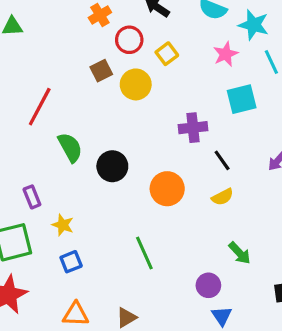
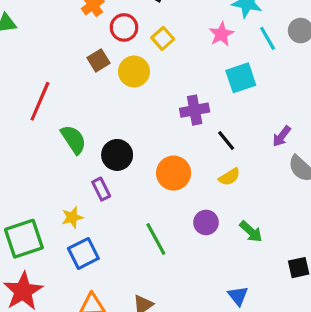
purple rectangle: (32, 197) -> (101, 189), moved
yellow star: (63, 225) -> (72, 217), turned -30
blue square: (71, 262) -> (83, 253), size x1.4
purple circle: (208, 285) -> (206, 222), moved

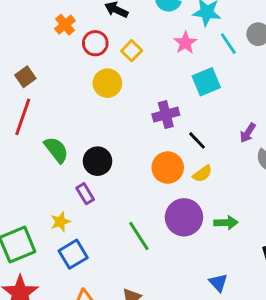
brown square: (98, 60) -> (25, 77), moved
orange circle: (174, 173) -> (168, 168), moved
purple circle: (206, 222) -> (184, 217), size x1.6
green arrow: (251, 232) -> (226, 223), turned -40

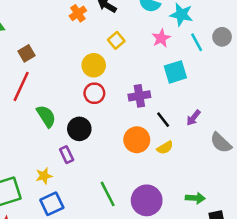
orange cross: (65, 25) -> (78, 13), moved
red circle: (95, 43) -> (94, 93), moved
purple arrow: (248, 133) -> (193, 118), moved
purple circle: (184, 217) -> (147, 200), moved
green arrow: (226, 223) -> (195, 198), moved

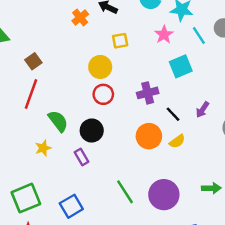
yellow square: (116, 40) -> (120, 41), turned 35
yellow star: (44, 176) -> (43, 148), moved

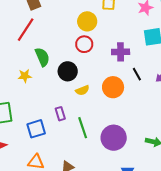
yellow semicircle: (177, 141) -> (82, 90), moved
purple rectangle: (81, 157) -> (60, 114), moved

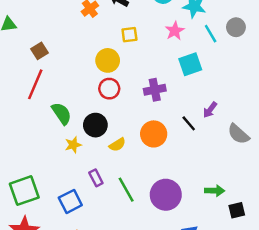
black line: (137, 74) -> (189, 123), moved
yellow star: (25, 76) -> (73, 145), moved

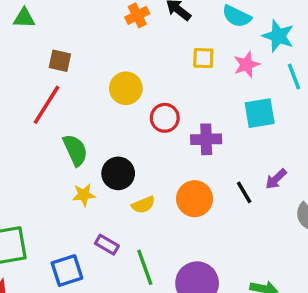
yellow square: (129, 35) -> (203, 58), moved
brown square: (39, 51) -> (60, 61), turned 35
yellow circle: (108, 60) -> (126, 88), moved
red circle: (109, 89) -> (165, 118), moved
purple rectangle: (96, 178) -> (107, 245), turned -42

